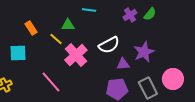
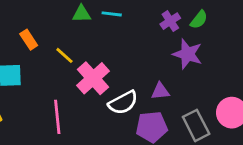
green triangle: (68, 25) -> (82, 14), moved
white semicircle: (109, 45) -> (123, 103), moved
purple star: (144, 52) -> (187, 54), moved, turned -30
pink line: (51, 82) -> (57, 117), turned 35

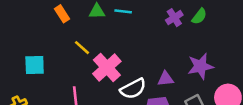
orange rectangle: (29, 40) -> (62, 14), moved
purple star: (187, 54) -> (200, 66), moved, turned -30

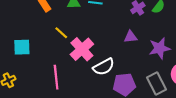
purple triangle: (166, 79) -> (131, 37), moved

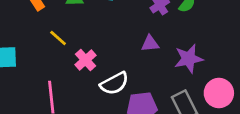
pink cross: (82, 49) -> (86, 60), size x0.7

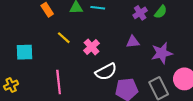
pink cross: (86, 60) -> (92, 47), moved

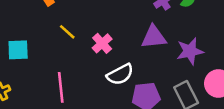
purple triangle: (133, 42) -> (154, 37), size x1.5

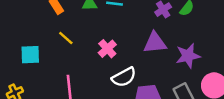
yellow line: (67, 32) -> (66, 38), moved

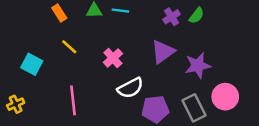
purple triangle: (155, 43) -> (163, 52), turned -30
cyan square: (30, 55) -> (32, 64), turned 30

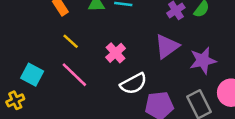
cyan square: (32, 64) -> (32, 75), moved
pink line: (73, 100) -> (74, 75), moved, turned -40

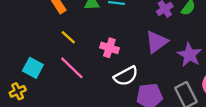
pink cross: (116, 53) -> (109, 48), turned -30
purple star: (203, 61) -> (189, 55), turned -30

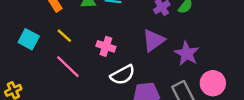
cyan square: (33, 68) -> (29, 39), moved

